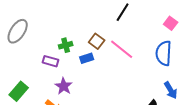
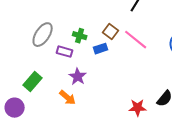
gray ellipse: (18, 31) -> (43, 35), moved
green cross: (66, 45) -> (80, 36), turned 32

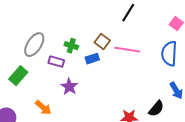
pink line: (136, 40) -> (127, 50), turned -30
green rectangle: (33, 82) -> (18, 76), moved
orange arrow: (68, 98) -> (43, 108), moved

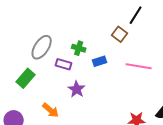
brown square: (102, 42) -> (120, 34), moved
pink line: (127, 50) -> (139, 66), moved

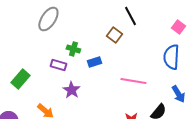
black line: (136, 15) -> (130, 16), turned -60
gray ellipse: (42, 47) -> (48, 19), moved
pink line: (139, 66) -> (133, 81), moved

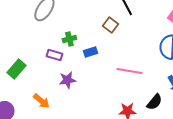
green cross: (73, 49) -> (69, 39), turned -32
purple star: (71, 90) -> (67, 80), turned 30

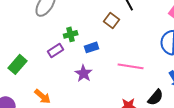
purple rectangle: (54, 55) -> (56, 50), turned -49
purple star: (67, 80) -> (84, 73), moved, turned -30

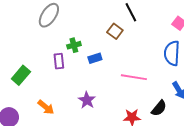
purple rectangle: (56, 50) -> (59, 61), turned -63
purple star: (84, 73) -> (87, 100), moved

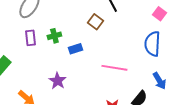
purple rectangle: (59, 61) -> (30, 38), moved
purple star: (87, 100) -> (57, 81), moved

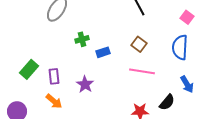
brown square: (95, 22) -> (139, 44), moved
purple rectangle: (30, 38) -> (54, 76), moved

